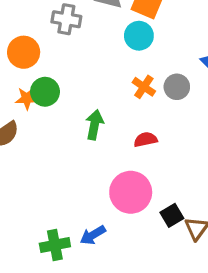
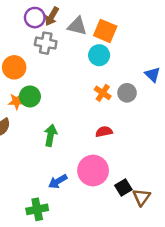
green arrow: (94, 125) -> (51, 135), moved
blue arrow: (93, 235) -> (58, 181), moved

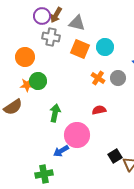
orange square: (105, 31) -> (80, 49), moved
cyan circle: (99, 55) -> (105, 47), moved
pink circle: (93, 170) -> (77, 135), moved

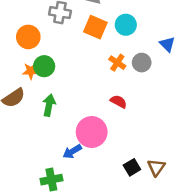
red semicircle: (99, 110) -> (118, 102), turned 40
green arrow: (55, 113) -> (49, 105), moved
black square: (115, 156) -> (132, 167), moved

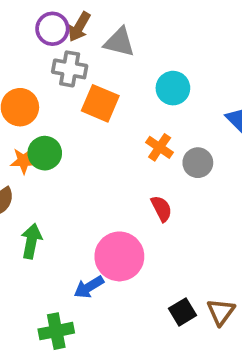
orange square: (95, 27) -> (100, 103), moved
gray circle: (142, 63) -> (198, 163), moved
red semicircle: (118, 102) -> (161, 209), turned 35
green arrow: (49, 105) -> (31, 241), moved

